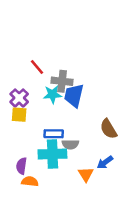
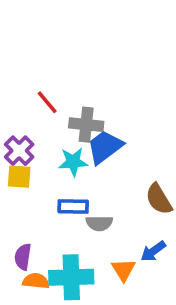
cyan star: (52, 94) -> (73, 162), moved
blue trapezoid: (74, 96) -> (105, 147), turned 40
cyan cross: (52, 154) -> (71, 277), moved

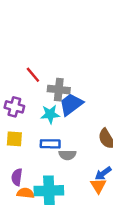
purple cross: (19, 151) -> (14, 107), turned -30
yellow square: (19, 177) -> (14, 139), moved
orange triangle: (123, 270) -> (98, 186), moved

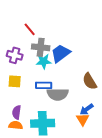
gray cross: (59, 90) -> (41, 47), moved
gray semicircle: (67, 155) -> (58, 94), size x1.5
orange semicircle: (26, 193) -> (16, 125), moved

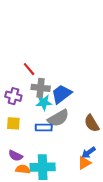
gray semicircle: (58, 94) -> (58, 118), moved, turned -30
purple semicircle: (17, 112) -> (16, 156), turned -72
orange triangle: (83, 119) -> (84, 163), turned 32
orange semicircle: (16, 125) -> (23, 169), moved

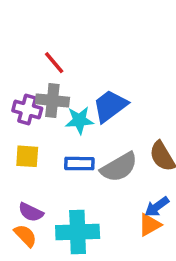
gray cross: (41, 88) -> (52, 100), moved
gray semicircle: (58, 118) -> (119, 167), moved
orange semicircle: (23, 169) -> (25, 236), moved, turned 40

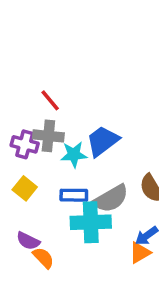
yellow square: (27, 156) -> (25, 188), turned 35
cyan cross: (78, 232) -> (91, 222), moved
orange semicircle: (25, 236) -> (43, 258), moved

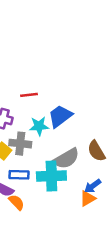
red line: (50, 100) -> (29, 95), moved, turned -56
gray cross: (48, 136) -> (20, 144), moved
blue rectangle: (74, 195) -> (19, 175), moved

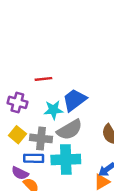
gray cross: (20, 144) -> (41, 138), moved
gray semicircle: (66, 159) -> (70, 130), moved

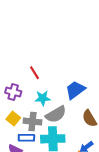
red line: (43, 79) -> (35, 73), turned 64
blue trapezoid: (74, 100) -> (75, 90), moved

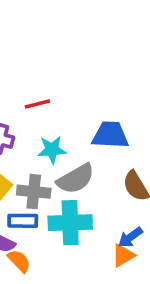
red line: (35, 73) -> (37, 104), turned -72
blue trapezoid: (75, 90) -> (110, 135), turned 40

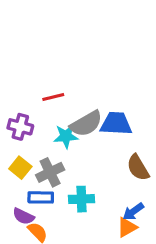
gray semicircle: (76, 179) -> (86, 124), moved
gray cross: (34, 192) -> (50, 172), turned -32
cyan cross: (70, 223) -> (81, 199), size x0.7

